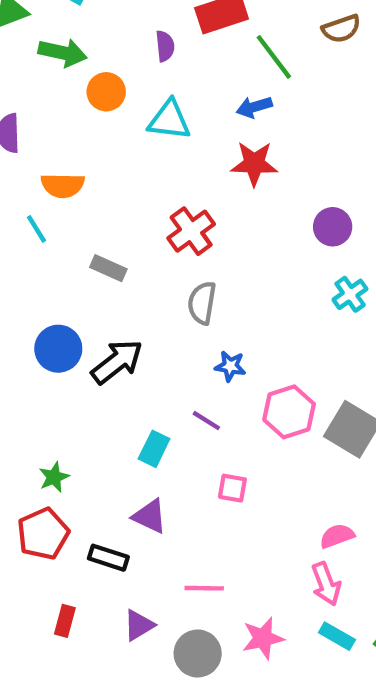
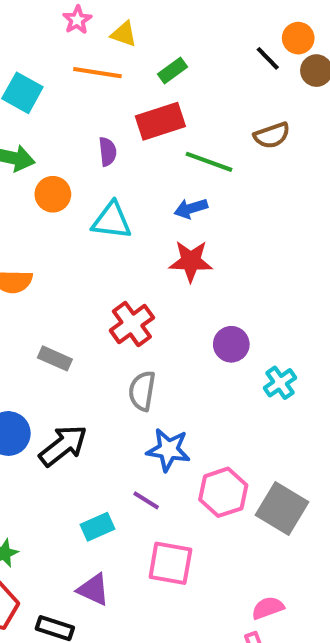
green line: (274, 57) -> (209, 162), turned -33
purple circle: (333, 227) -> (231, 344), moved
blue star: (230, 366) -> (168, 450), size x1.5
cyan rectangle: (154, 449) -> (97, 527), turned 40
pink square: (232, 488) -> (170, 563), size x1.6

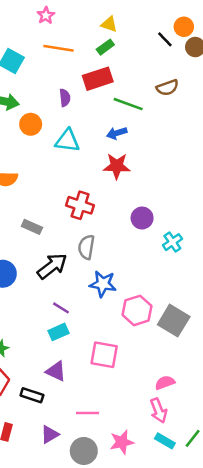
yellow triangle: (124, 34) -> (109, 24), moved
red cross: (132, 324) -> (80, 205), turned -36
black arrow: (63, 446) -> (52, 266), moved
purple line: (146, 500) -> (61, 308), moved

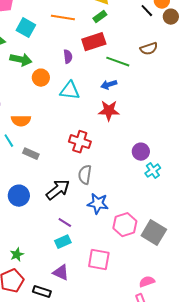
purple circle: (142, 218) -> (141, 152), moved
gray rectangle: (32, 227) -> (31, 154), moved

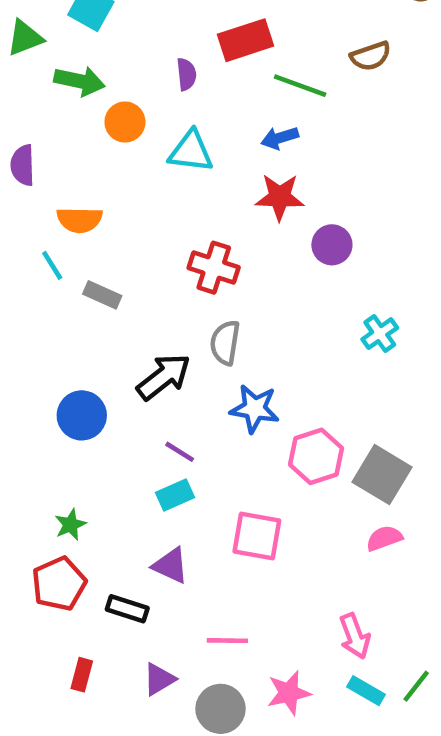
purple circle: (141, 152) -> (332, 245), moved
blue circle: (19, 196) -> (82, 415), moved
pink semicircle: (147, 282) -> (384, 538), moved

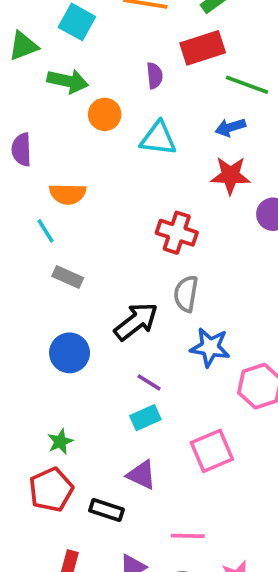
gray rectangle: (102, 295) -> (68, 277), moved
pink square: (257, 536) -> (212, 451), turned -33

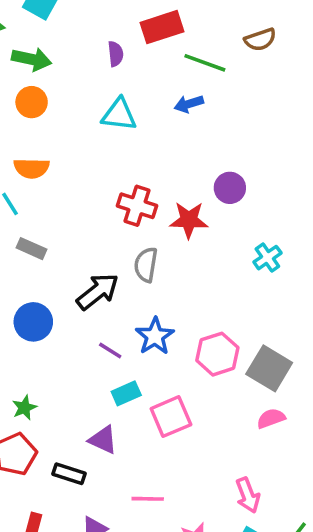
orange circle: (105, 114) -> (32, 102), moved
red star: (230, 175) -> (189, 220), moved
blue star: (210, 347) -> (155, 336), moved, turned 30
cyan rectangle: (145, 418) -> (126, 393), moved

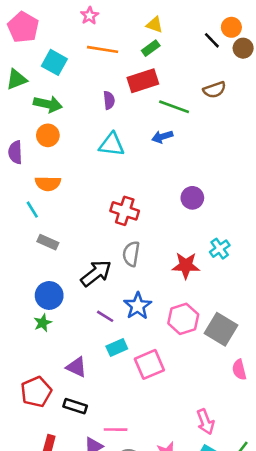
red star: (189, 220) -> (186, 266), moved
green star: (24, 408) -> (43, 323), moved
pink semicircle: (271, 418) -> (239, 370), moved, turned -84
purple triangle: (103, 440) -> (76, 367), moved
pink line: (148, 499) -> (116, 430), moved

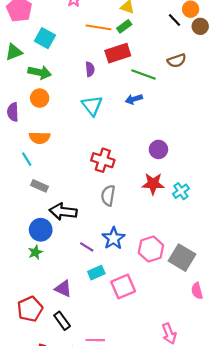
orange line: (103, 49) -> (98, 27), moved
cyan triangle: (112, 144) -> (92, 106), turned 45
red star: (186, 266) -> (153, 184), moved
black arrow: (96, 273) -> (63, 212), moved, turned -135
black rectangle: (75, 406) -> (62, 321), turned 36

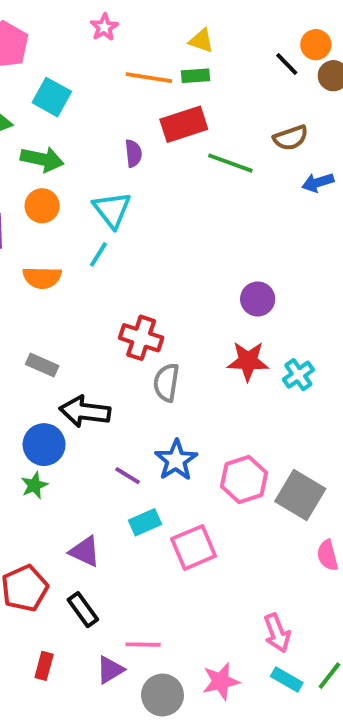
green rectangle: (124, 26) -> (195, 76), turned 32
blue arrow: (134, 99) -> (318, 182), moved
cyan triangle: (92, 106) -> (112, 210), moved
cyan line: (27, 159) -> (98, 254), moved, turned 64
red cross: (103, 160) -> (141, 338), moved

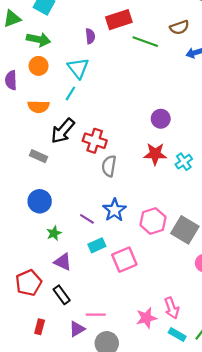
black arrow: (85, 412) -> (63, 131), moved, turned -56
green star: (34, 485) -> (54, 233), moved
pink star: (221, 681) -> (146, 318), moved

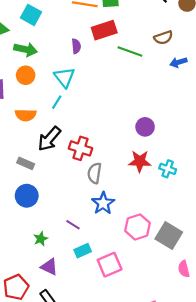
cyan cross: (184, 162) -> (168, 169), turned -35
blue circle: (40, 201) -> (27, 196), moved
blue star: (114, 210) -> (103, 203), moved

